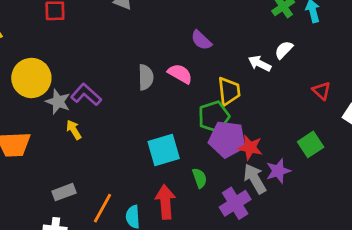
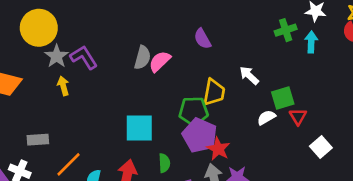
white semicircle: (284, 50) -> (266, 117), moved
pink semicircle: (180, 74) -> (160, 61), moved, turned -90
green square: (311, 144) -> (283, 98), moved

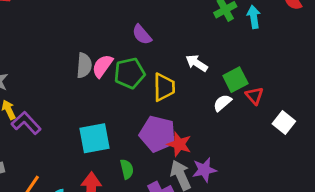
purple L-shape: (84, 57) -> (26, 123), moved
green pentagon: (194, 111) -> (130, 73), moved

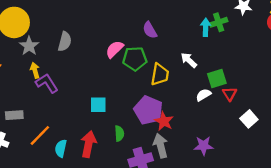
cyan arrow: (254, 17) -> (206, 27), moved
gray semicircle: (84, 65) -> (65, 42), moved
cyan square: (94, 138) -> (98, 105), size x0.7
purple star: (204, 170) -> (204, 146), moved

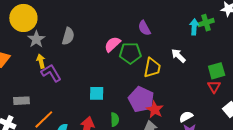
green square: (217, 79) -> (217, 71), moved
white semicircle: (203, 95) -> (186, 117), moved

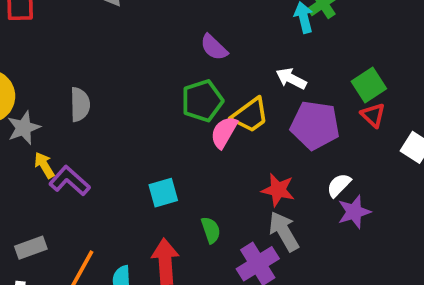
gray star: (36, 39) -> (24, 128), turned 30
pink semicircle: (112, 44) -> (224, 132), moved
yellow trapezoid: (152, 68) -> (250, 115), turned 60
purple pentagon: (141, 99) -> (315, 125), moved

